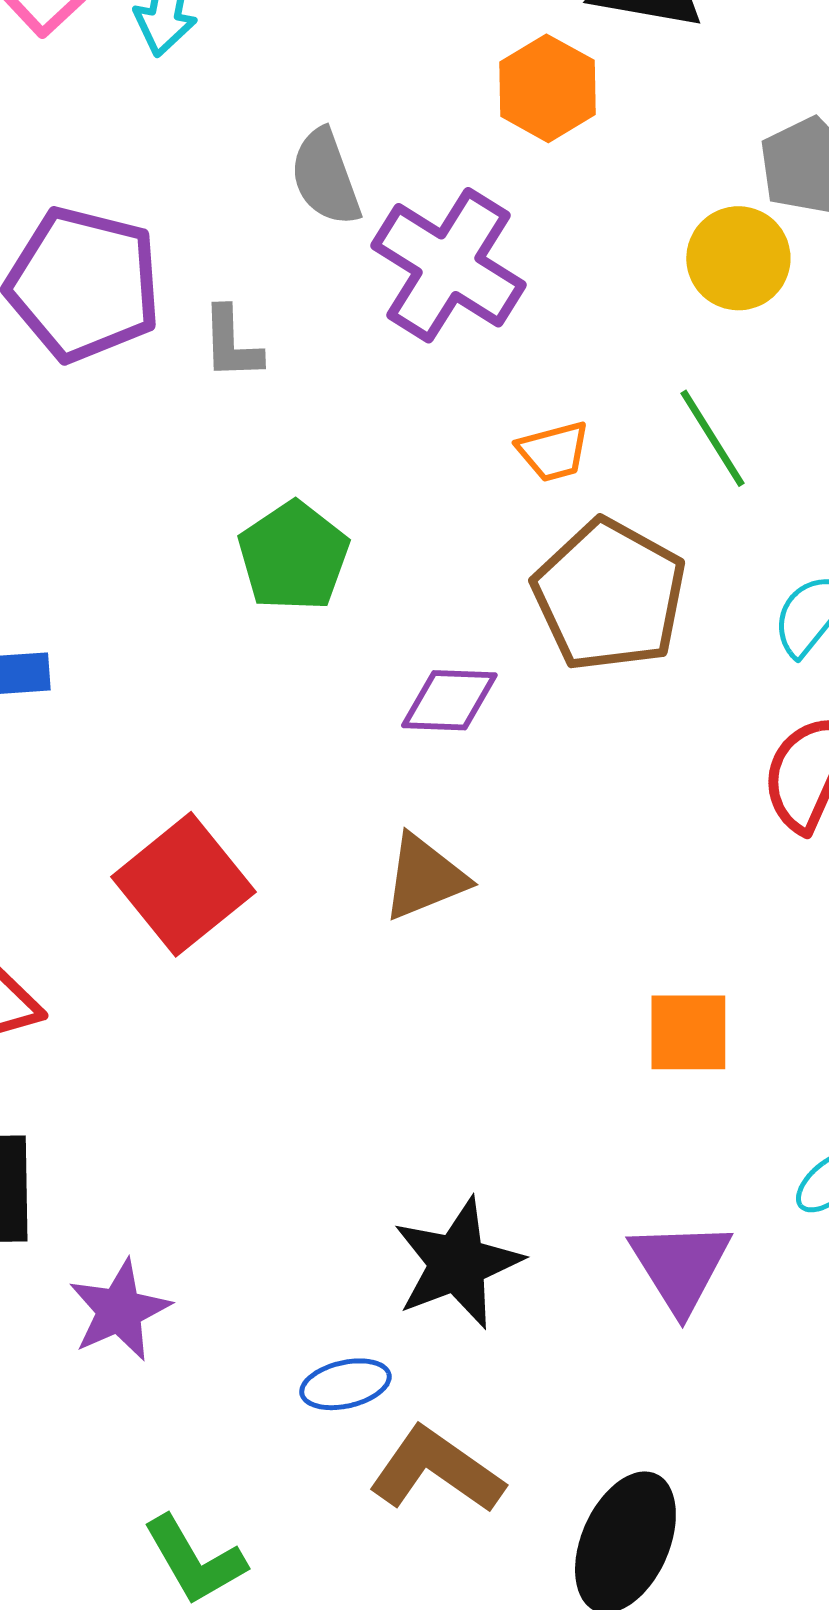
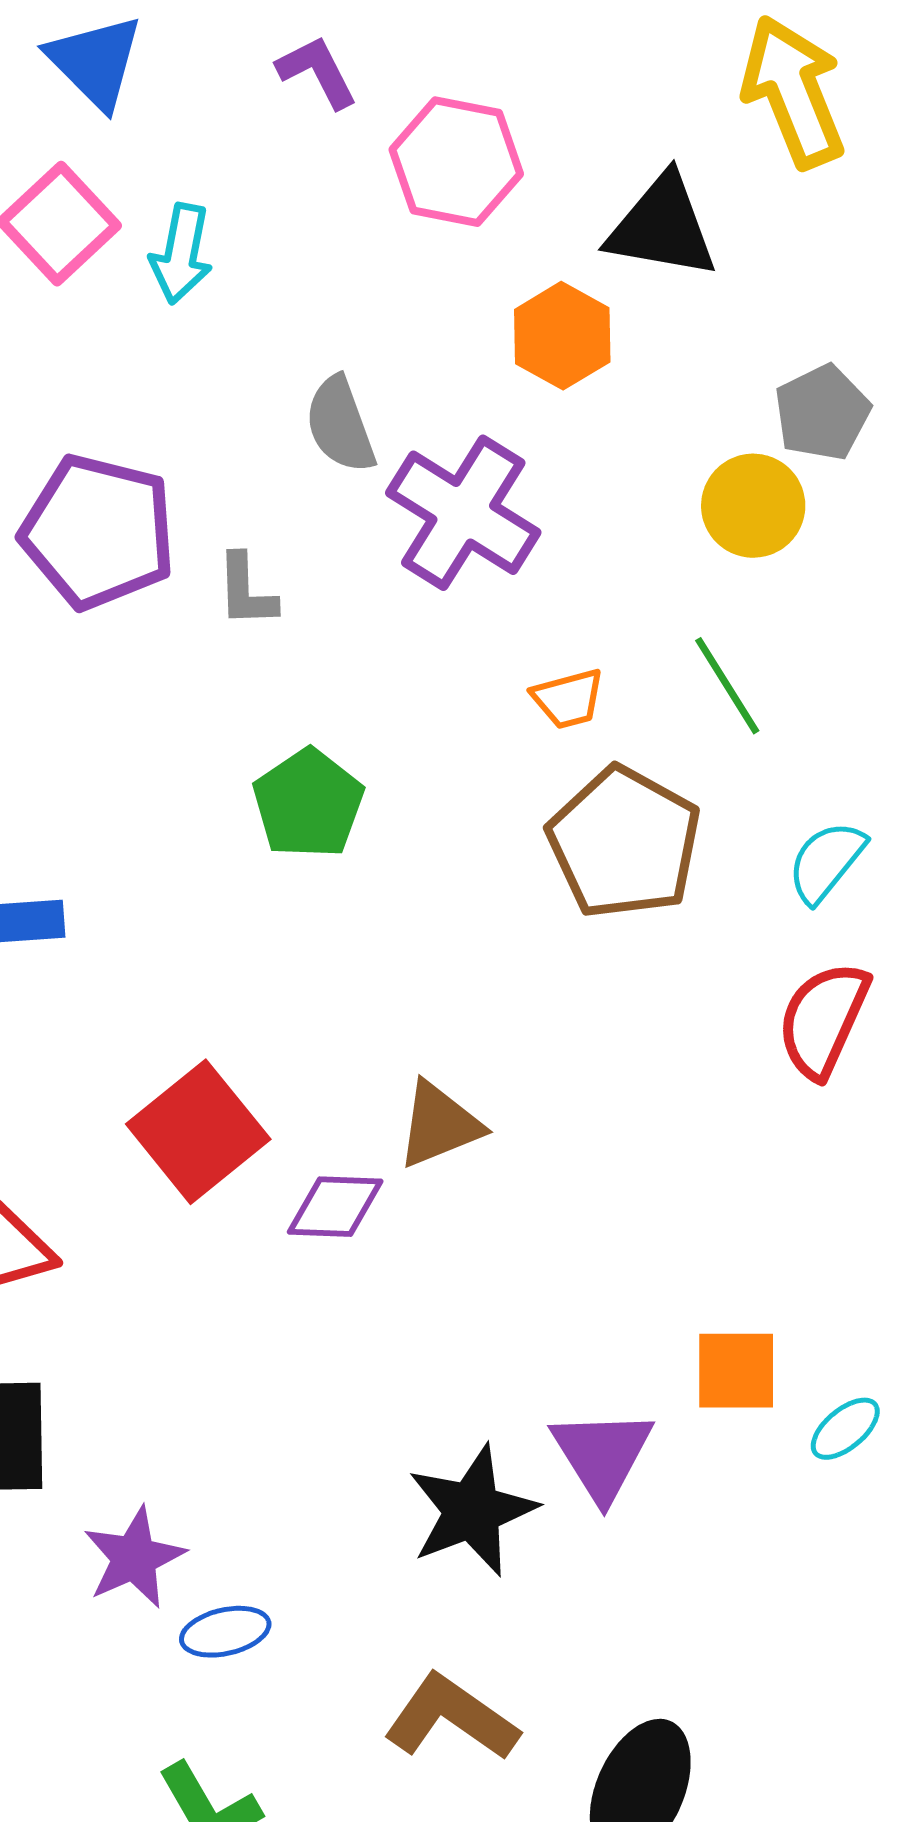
purple diamond: (449, 700) -> (335, 1207), moved
orange square: (688, 1032) -> (736, 1371), moved
purple triangle: (680, 1266) -> (602, 1455), moved
blue ellipse: (345, 1384) -> (225, 1632), moved

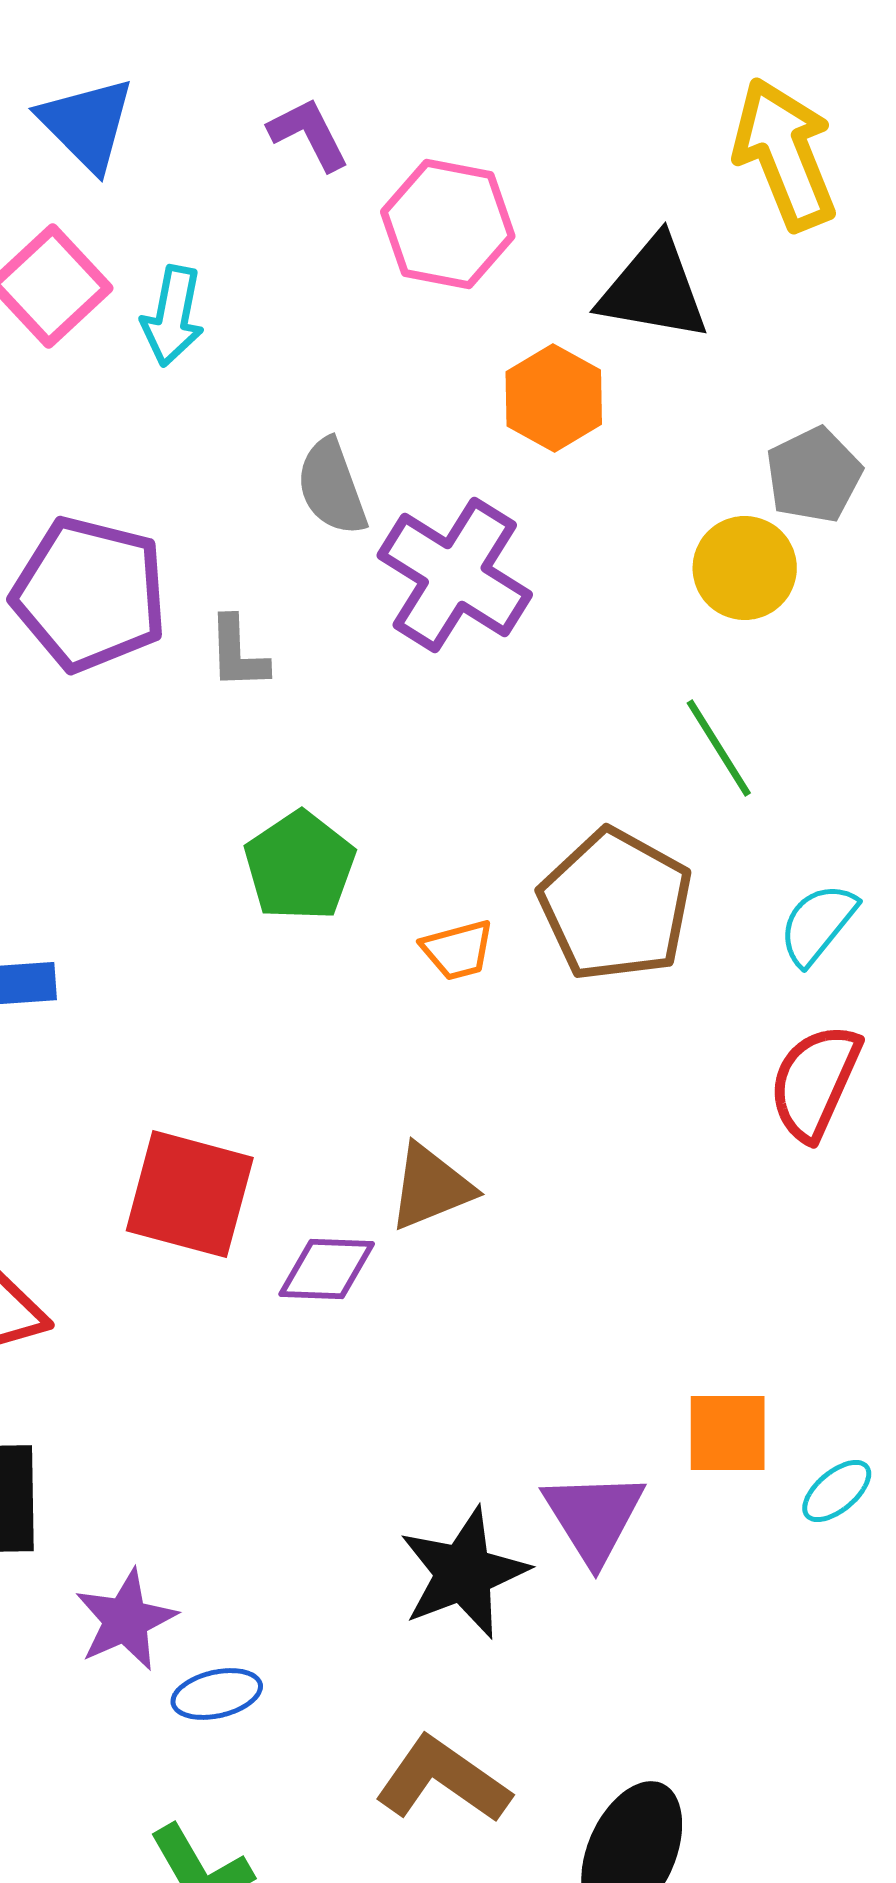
orange trapezoid: (568, 699) -> (458, 950), moved
red square: (198, 1132) -> (190, 1194), turned -36

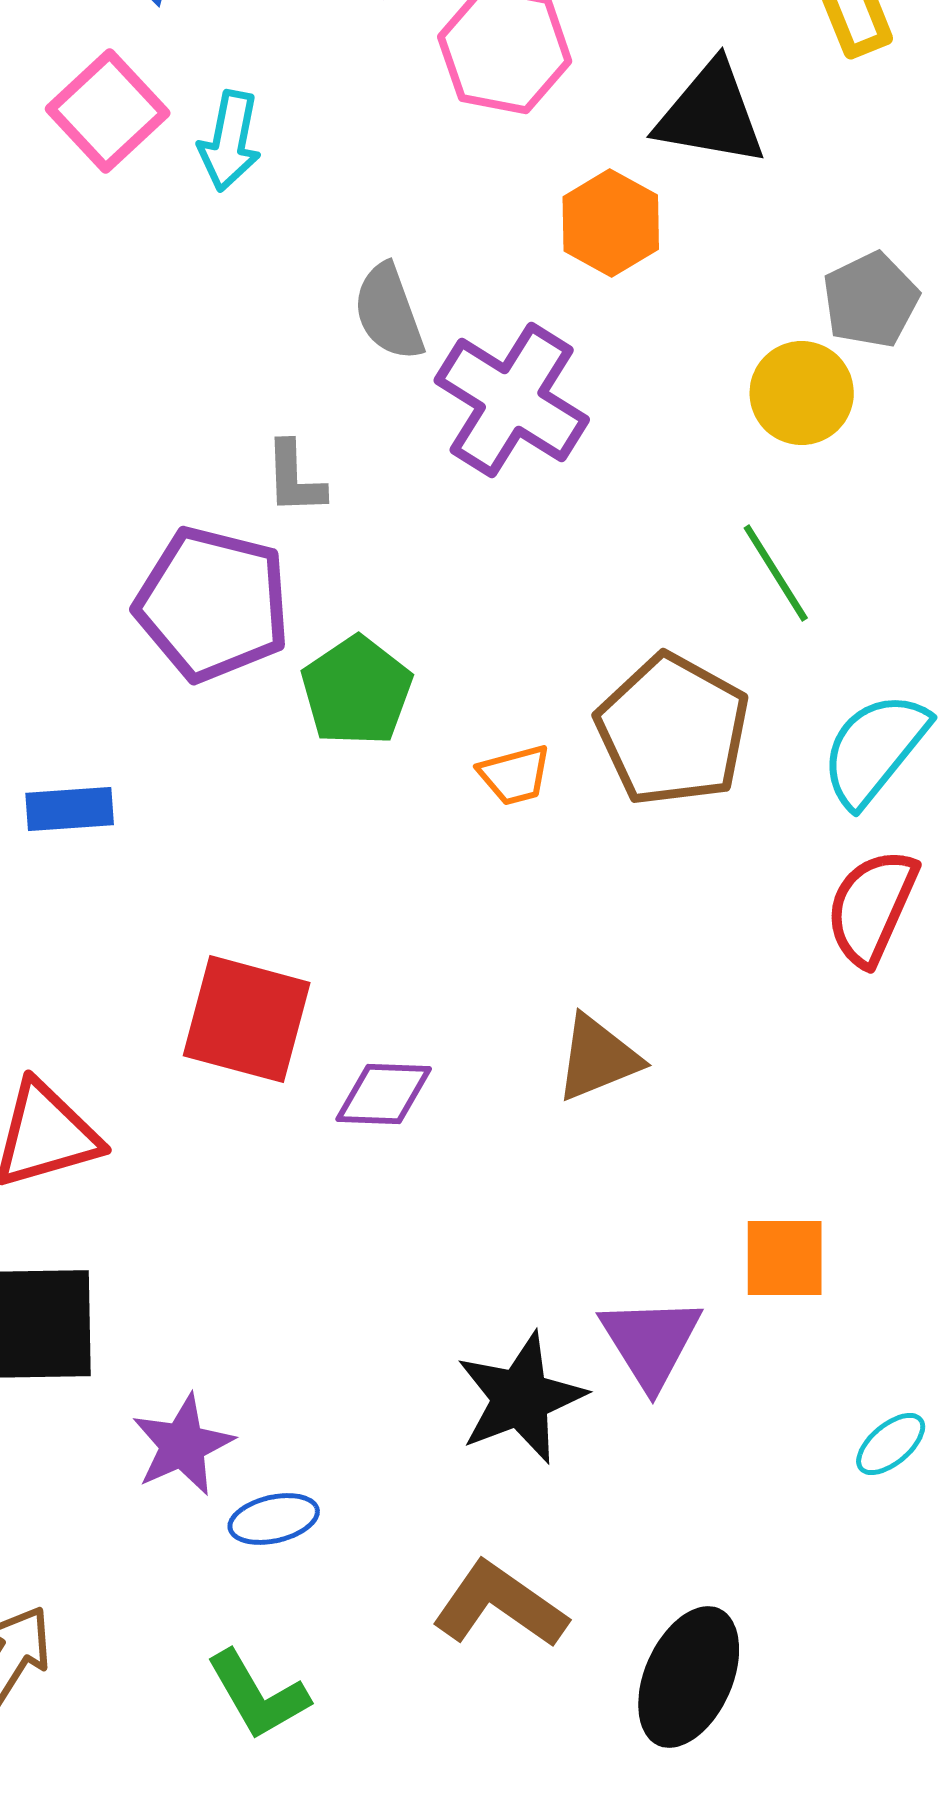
purple pentagon: (90, 594) -> (213, 604), moved
cyan semicircle: (818, 924) -> (875, 749), size x1.4
brown triangle: (431, 1187) -> (598, 1058), moved
cyan ellipse: (837, 1491) -> (891, 1444), moved

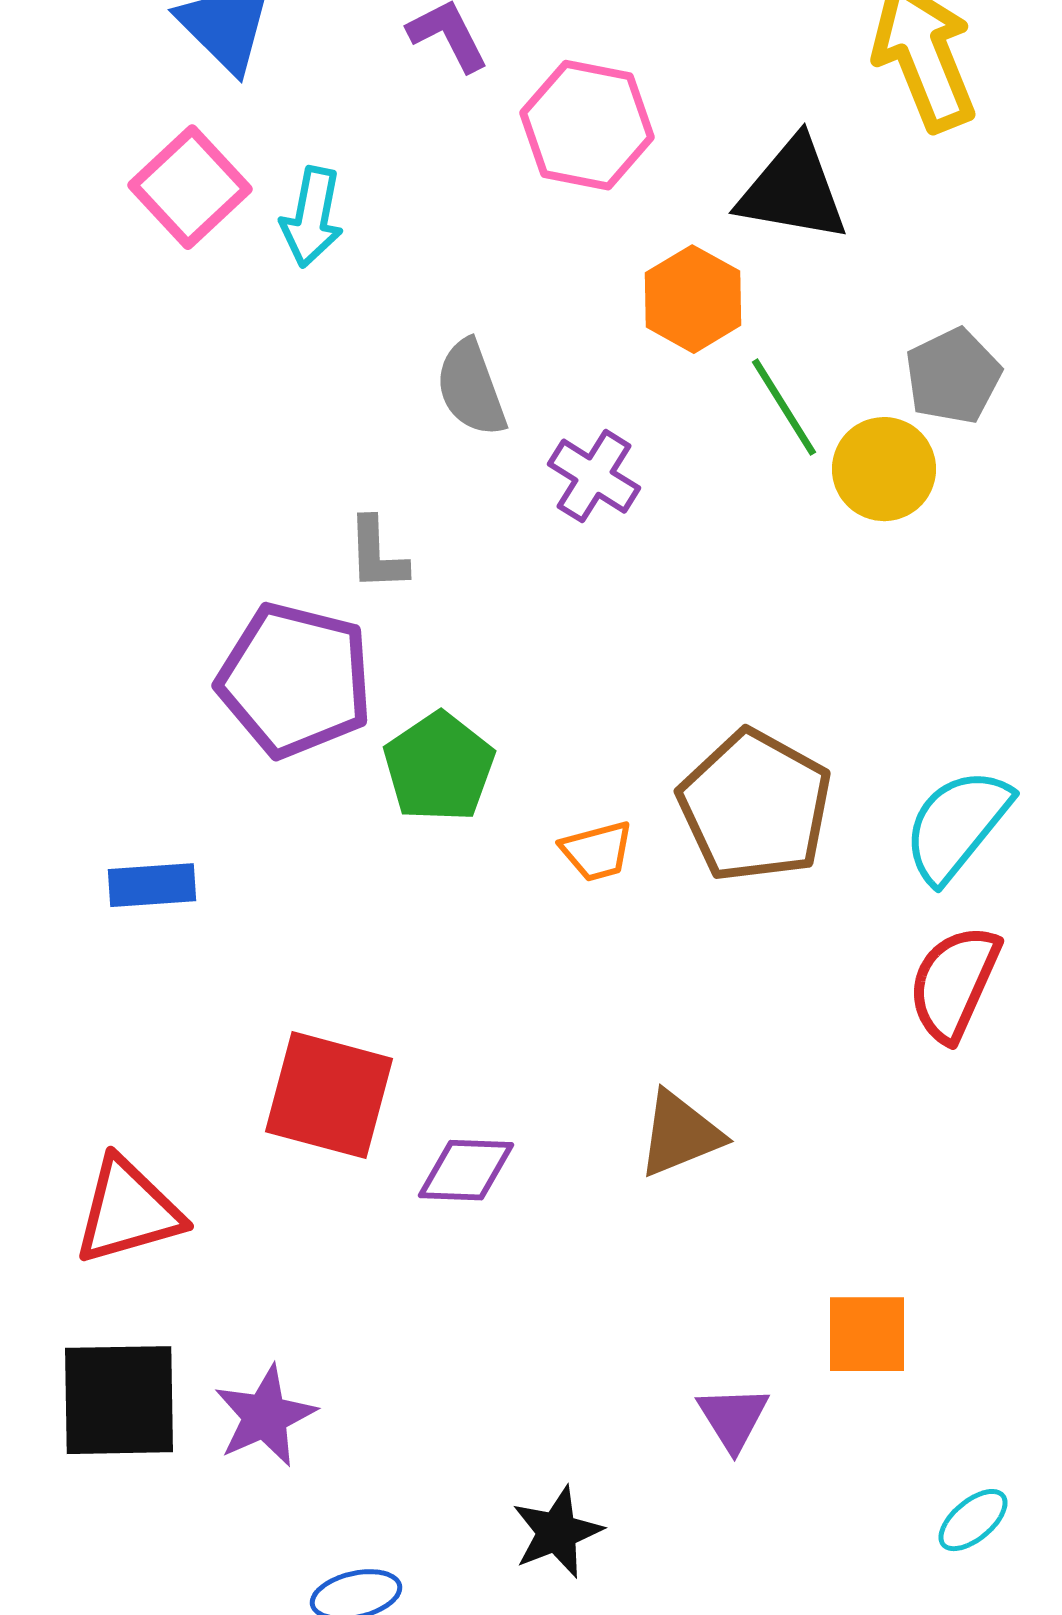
purple cross: (512, 400) -> (594, 476), size x0.6
green line: (776, 573) -> (784, 407), moved
purple triangle: (651, 1342) -> (733, 1418), size x0.7
black star: (521, 1398) -> (557, 1532), moved, size x0.7
purple star: (183, 1445) -> (265, 1416), moved

